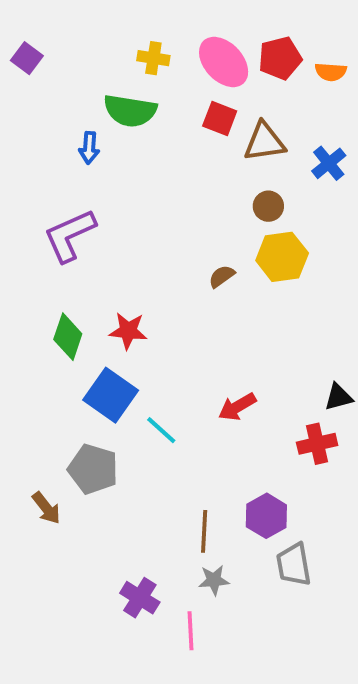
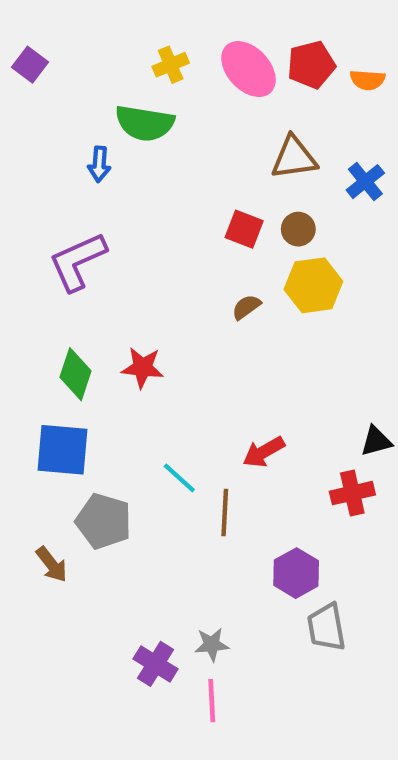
yellow cross: (153, 58) -> (171, 65), turned -32
red square: (220, 119) -> (244, 229), moved
blue square: (111, 395) -> (62, 450), moved, turned -30
brown line: (204, 531) -> (225, 513), moved
gray star: (214, 580) -> (212, 644), moved

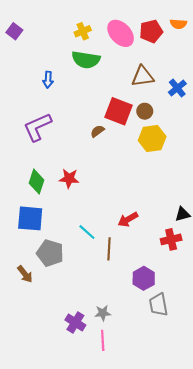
orange semicircle: (367, 80) -> (178, 24), moved
green semicircle: (145, 123) -> (86, 60), moved
red square: (244, 229) -> (118, 111), size x1.5
brown semicircle: (246, 307) -> (97, 131), moved

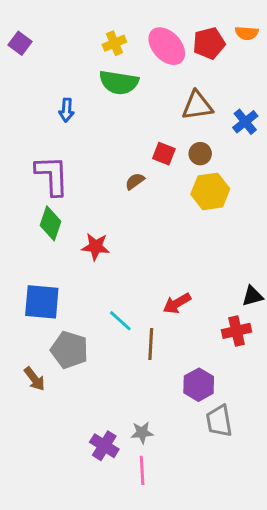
red square: (118, 111) -> (164, 154), size x0.6
purple L-shape: (38, 127) -> (52, 175), turned 112
green diamond: (36, 182) -> (51, 223), moved

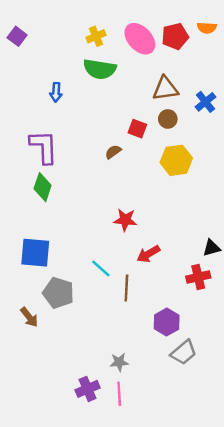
brown circle: (200, 154) -> (168, 119), moved
red star: (96, 247) -> (125, 220), moved
gray trapezoid: (219, 421) -> (184, 352), turned -120
purple cross: (104, 446) -> (88, 389), moved, turned 35

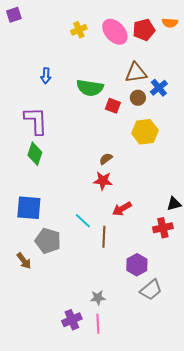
purple square: (17, 36) -> (14, 15), moved, turned 35
green semicircle: (100, 69) -> (90, 88), moved
blue cross: (205, 102) -> (159, 88), moved
brown semicircle: (113, 152) -> (106, 159), moved

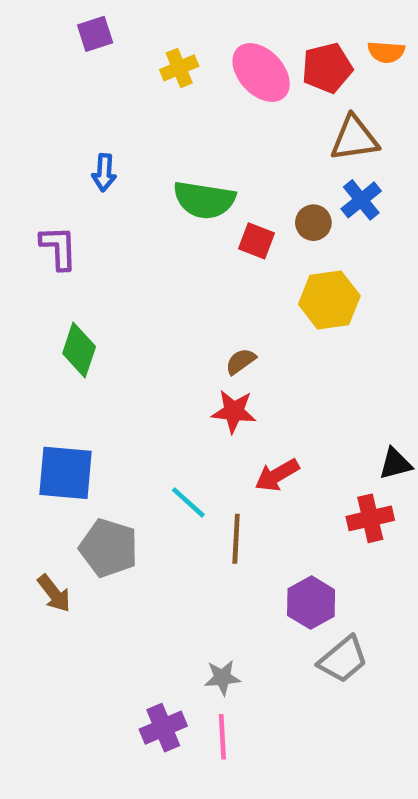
purple square: (14, 15) -> (95, 34), moved
brown triangle: (136, 73) -> (354, 138), moved
purple L-shape: (36, 121) -> (59, 248), moved, size x0.7

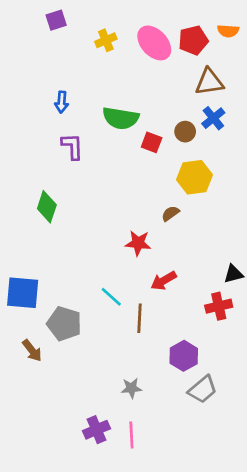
purple L-shape: (59, 248) -> (72, 146), moved
brown semicircle: (241, 361) -> (170, 214), moved
blue square: (65, 473) -> (23, 293), moved
gray star: (222, 678) -> (131, 388), moved

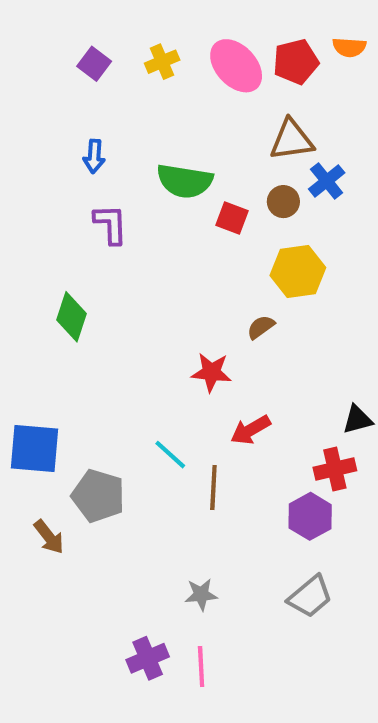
purple square: (56, 20) -> (94, 64), moved, turned -35
brown triangle: (209, 82) -> (292, 140), moved
purple hexagon: (184, 356) -> (310, 516), moved

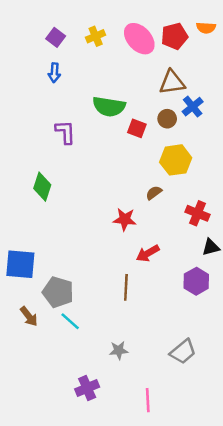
blue arrow: (94, 156) -> (54, 73), moved
cyan line: (170, 455) -> (70, 321), moved
red cross: (335, 469) -> (197, 213), moved, turned 35
purple hexagon: (310, 516) -> (196, 281), moved
pink line: (201, 666) -> (148, 400), moved

